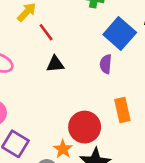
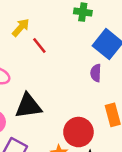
black triangle: (55, 64) -> (28, 106), moved, size x1.6

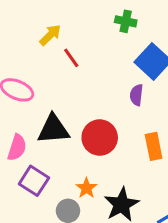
red circle: (78, 132) -> (100, 138), moved

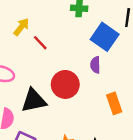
red circle: (100, 138) -> (65, 84), moved

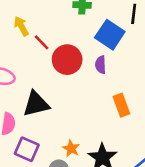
yellow arrow: (21, 27) -> (21, 26), turned -66
red circle: (65, 84) -> (67, 60), moved

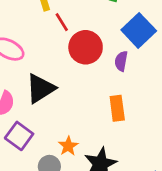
black triangle: (36, 104) -> (40, 88), turned -32
orange rectangle: (121, 105) -> (117, 108), moved

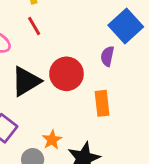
red line: (62, 22) -> (34, 26), moved
red circle: (86, 47) -> (66, 74), moved

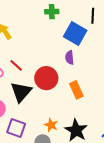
red line: (34, 26) -> (16, 65), moved

